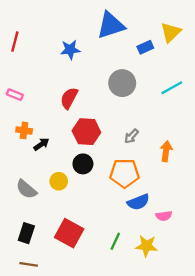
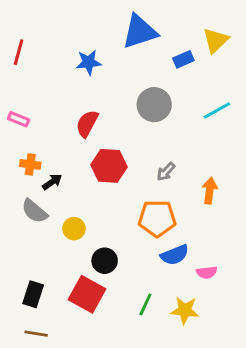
black circle: (83, 164) -> (105, 261), moved
gray semicircle: (26, 189) -> (35, 211), moved

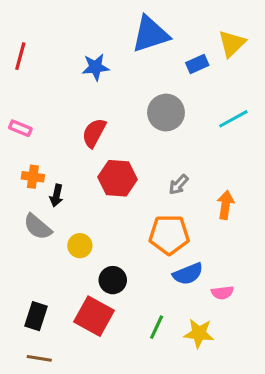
black arrow: (52, 182) -> (56, 196), turned 138

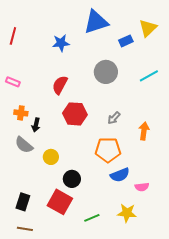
green line: (157, 327) -> (92, 218), moved, turned 42

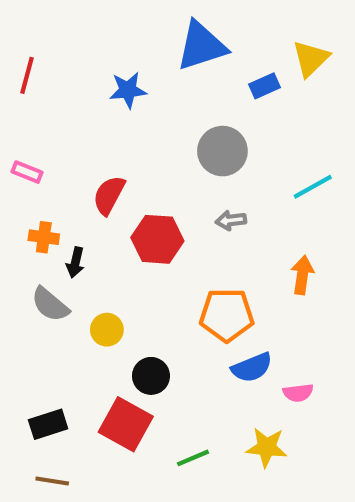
cyan line: (149, 76) -> (313, 187), moved
red semicircle: (60, 85) -> (109, 195), moved
gray arrow: (114, 118) -> (231, 220), moved, turned 40
black rectangle: (23, 202) -> (48, 424), turned 54

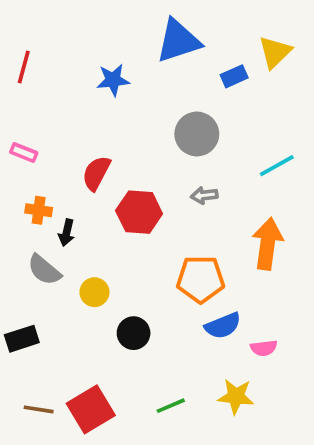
orange arrow: (302, 275) -> (268, 244), size x1.5
black rectangle: (48, 424) -> (22, 339), moved
red square: (126, 424) -> (91, 409), moved, turned 30
brown line: (52, 481) -> (39, 409), moved

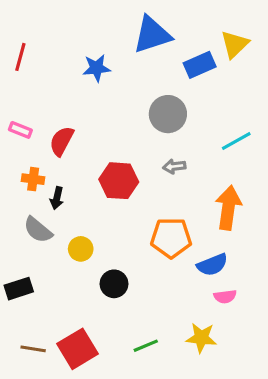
blue rectangle: (234, 76) -> (200, 65), size x1.4
red semicircle: (96, 173) -> (62, 141), moved
blue semicircle: (223, 326) -> (212, 265), moved

